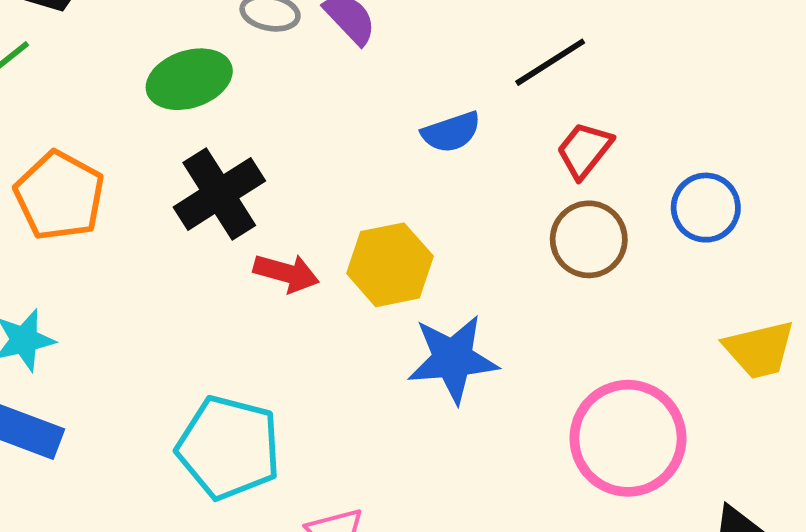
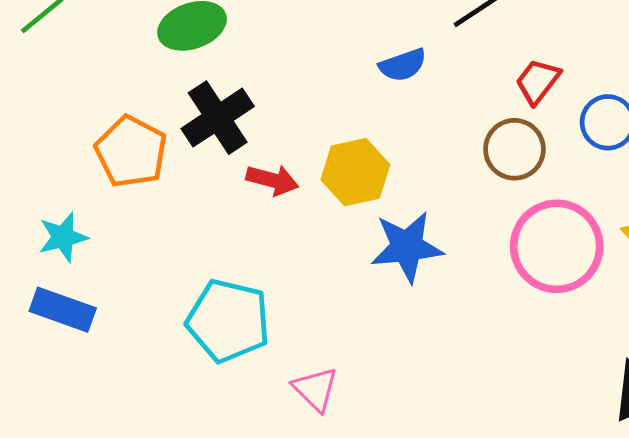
red trapezoid: (584, 150) -> (538, 81), moved
orange pentagon: (60, 196) -> (131, 152), moved
pink circle: (628, 438) -> (557, 246), moved

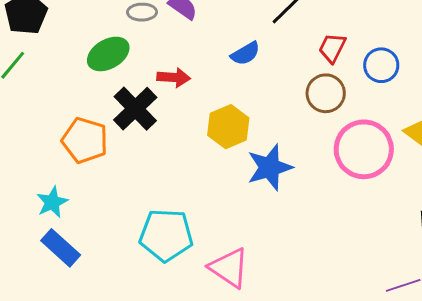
red arrow: (272, 180) -> (174, 77), moved
blue rectangle: (63, 310) -> (61, 248), turned 33
pink triangle: (315, 389) -> (229, 268), size x1.4

